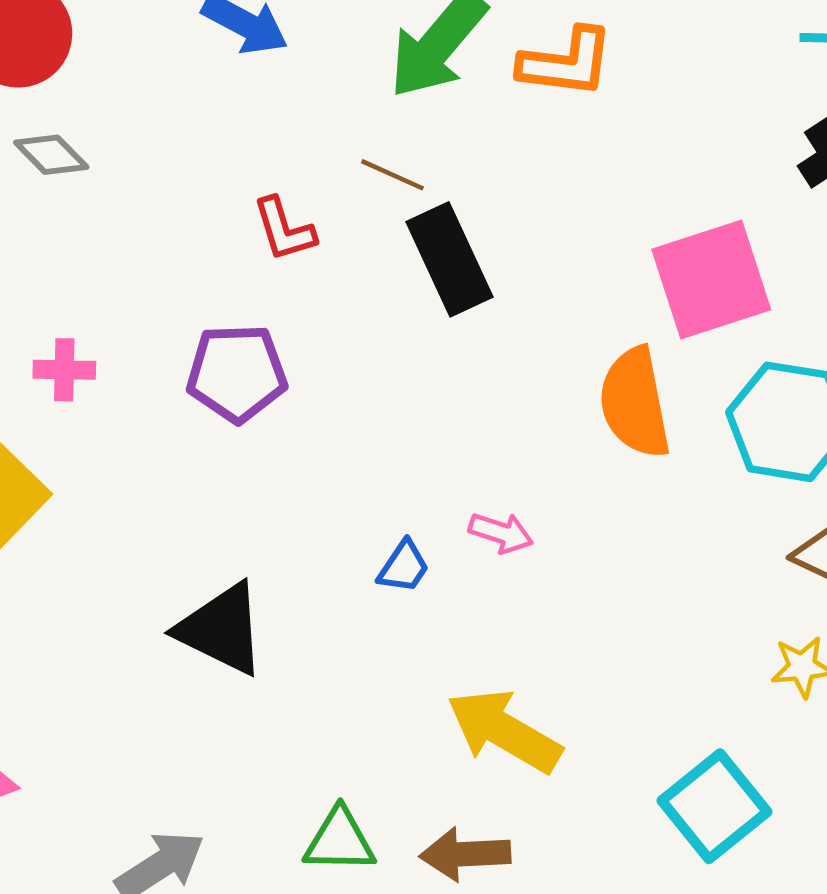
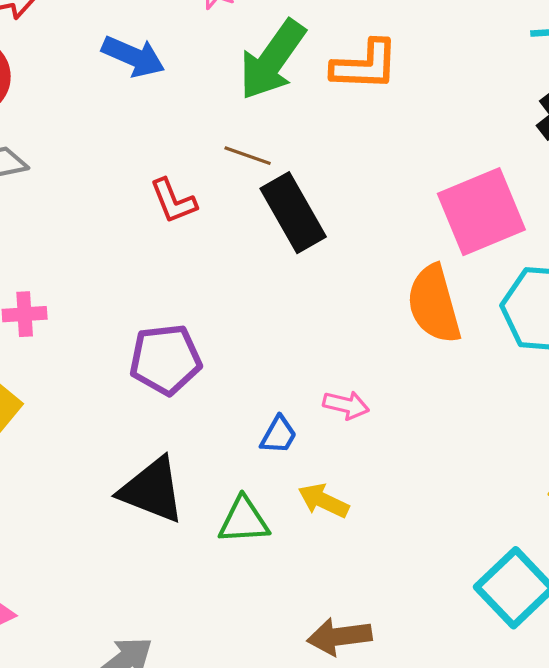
purple pentagon: (237, 373) -> (165, 359), moved
yellow arrow: (504, 731) -> (323, 501), moved, size x0.6
green triangle: (340, 840) -> (244, 520), moved

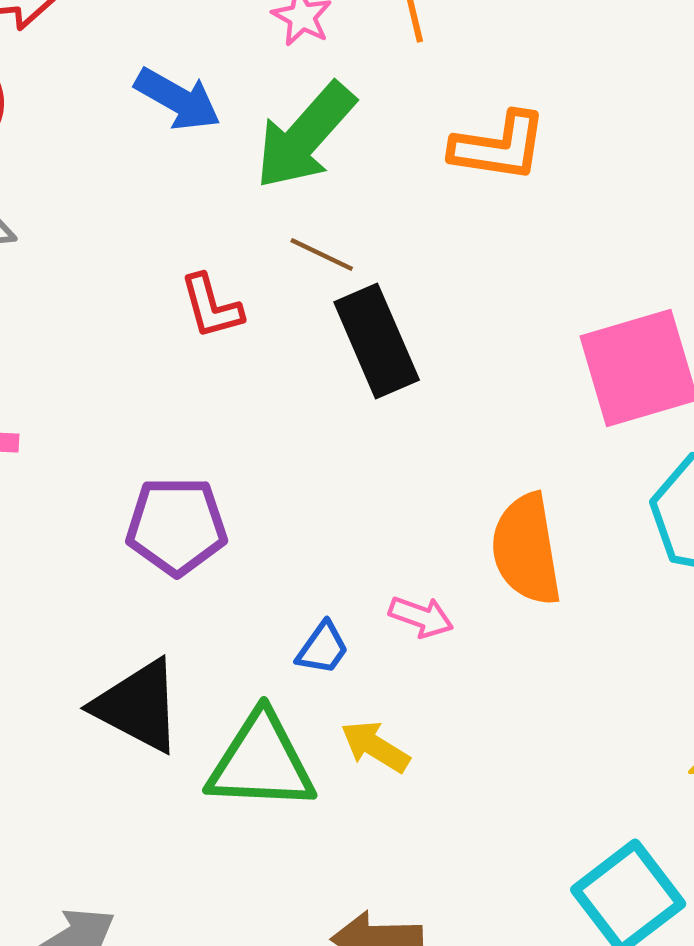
green arrow: (272, 60) -> (305, 136), moved
orange semicircle: (434, 304) -> (526, 549), moved
green triangle: (244, 520) -> (261, 762), size x1.5

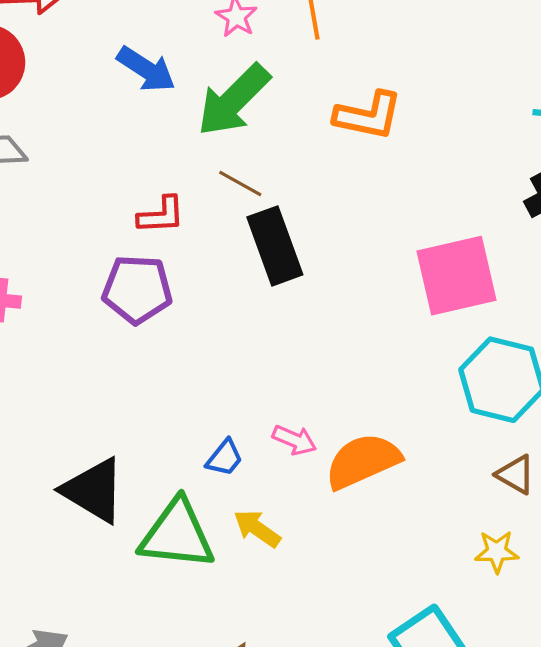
red L-shape: (211, 306) -> (161, 215), turned -81
purple pentagon: (176, 526) -> (137, 289), moved
orange semicircle: (526, 549) -> (363, 461), moved, turned 72

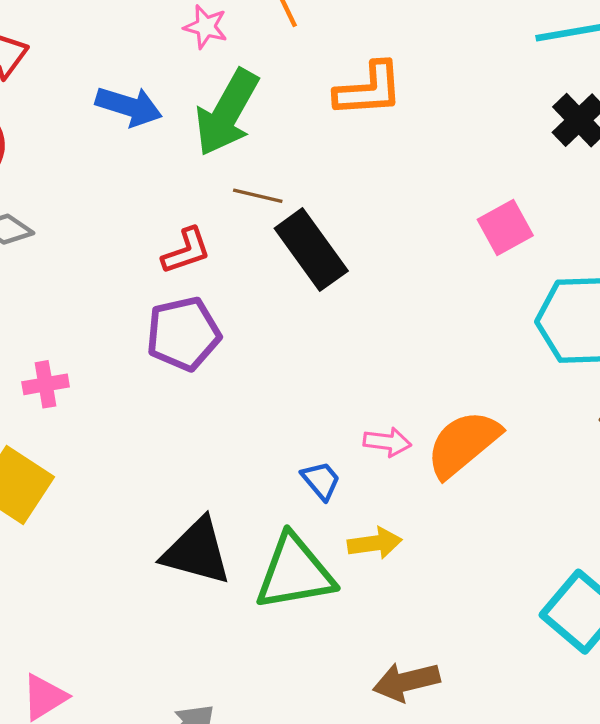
pink square: (456, 276) -> (505, 227), size x0.6
blue trapezoid: (225, 458) -> (321, 480), turned -63
yellow arrow: (257, 528) -> (375, 543), turned 153

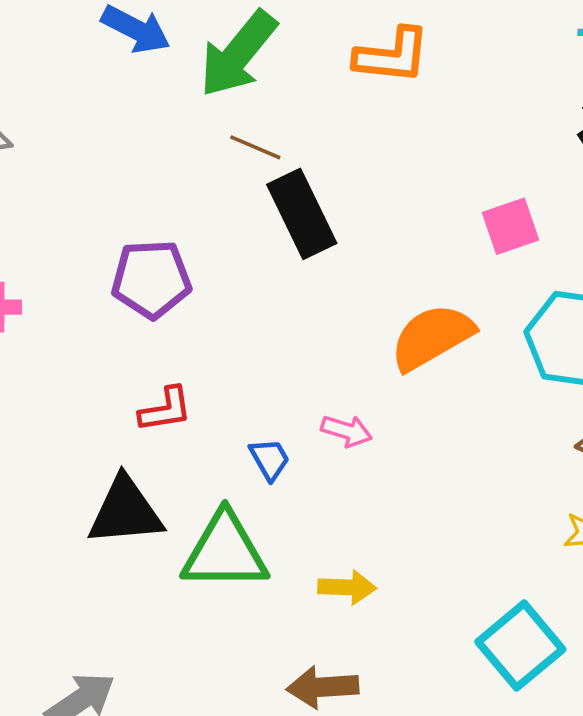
red L-shape: (186, 251) -> (166, 409), moved
orange semicircle: (463, 444) -> (432, 337), moved
yellow arrow: (375, 543) -> (347, 587), moved
black triangle: (197, 552) -> (125, 511), turned -30

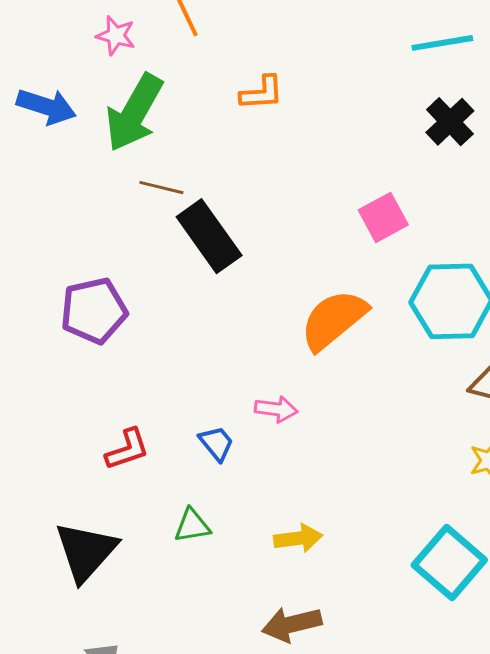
orange L-shape: (392, 56) -> (262, 93), size x0.7
red L-shape: (166, 409) -> (127, 449), moved
black triangle: (125, 511) -> (86, 551), moved, turned -34
green triangle: (225, 551) -> (192, 526), size x0.5

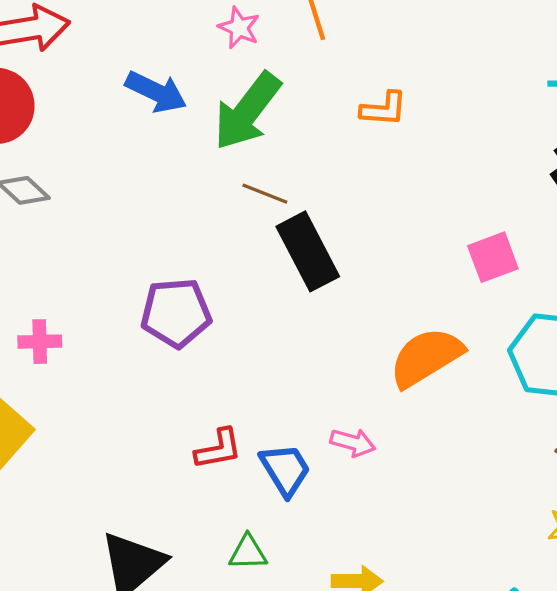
blue trapezoid: (216, 443) -> (285, 470), size x1.4
red L-shape: (127, 449) -> (218, 449), moved

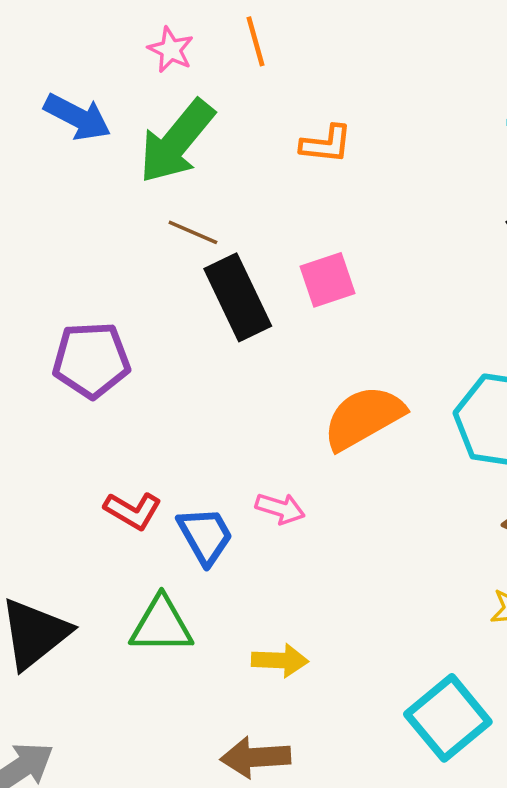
pink square: (493, 257) -> (328, 280), moved
red L-shape: (218, 449) -> (133, 511), turned 39
green triangle: (248, 552) -> (161, 625), size x1.5

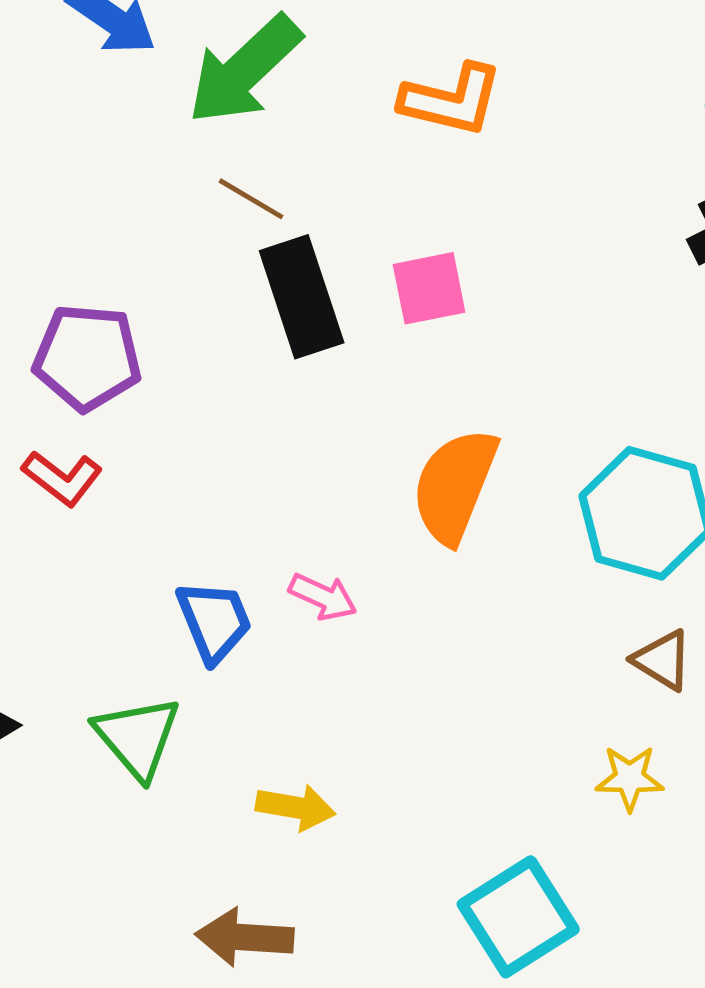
orange L-shape: (326, 144) -> (451, 100), size x1.4
orange semicircle: (364, 418) -> (455, 486), turned -46
red L-shape: (133, 511) -> (62, 478), moved
green triangle: (161, 625) -> (137, 737), turned 42

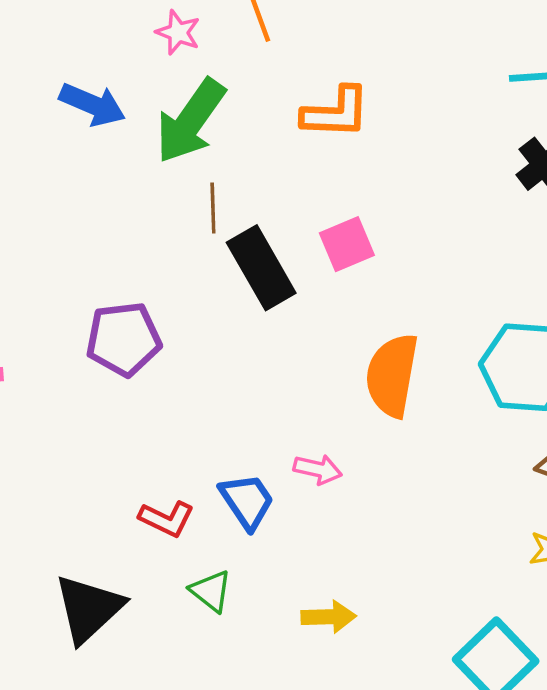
brown line: (251, 199) -> (213, 208), turned 69
red L-shape: (62, 478) -> (167, 519), moved
green triangle: (137, 737) -> (211, 591), size x0.7

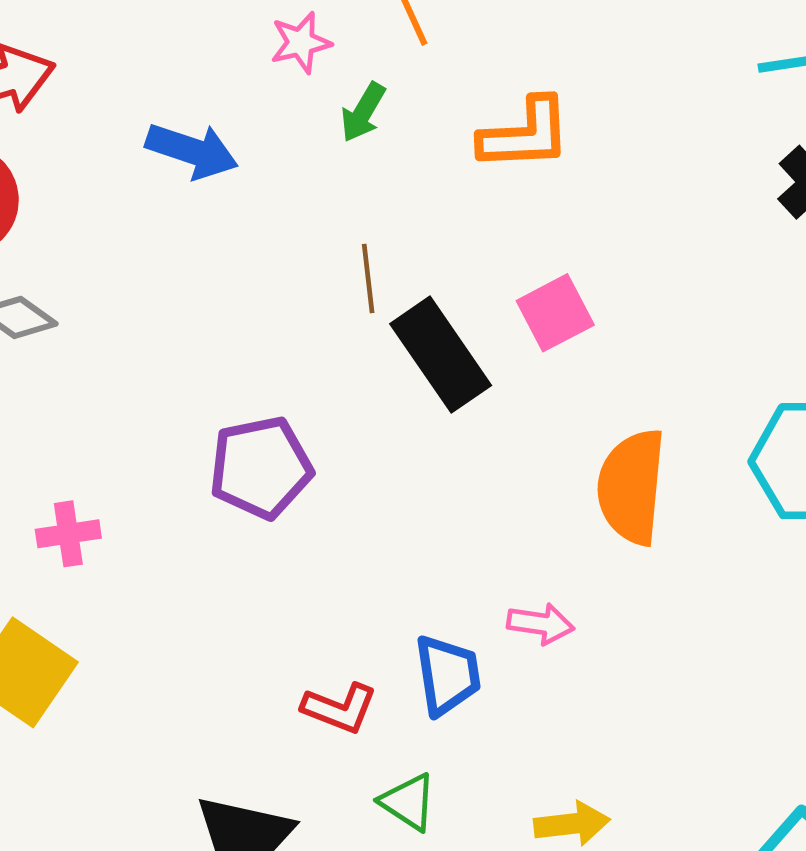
pink star: (178, 32) -> (301, 43), turned -30
green arrow: (190, 121) -> (363, 112), moved, size x0.5
blue trapezoid: (247, 501) -> (448, 675), turned 30

